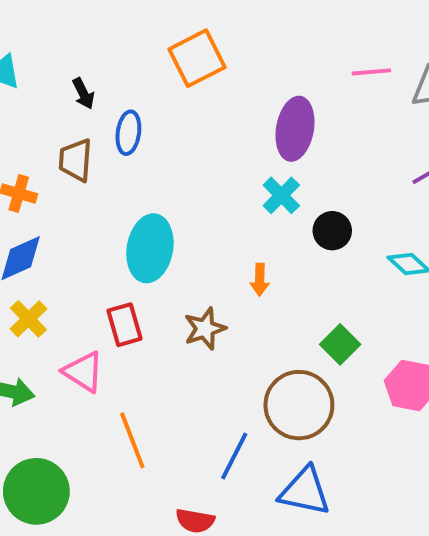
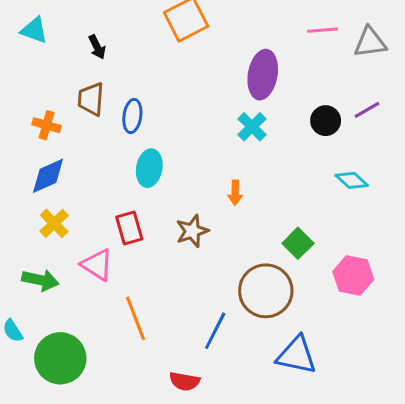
blue ellipse: (128, 133) -> (132, 116), moved
black circle: (332, 231) -> (326, 121), moved
cyan ellipse: (150, 248) -> (149, 168), size x0.7
blue triangle: (305, 491) -> (296, 355), moved

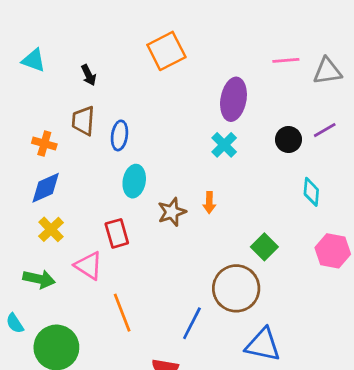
cyan diamond: (352, 180) -> (311, 192), turned 52
brown star: (192, 231) -> (172, 212), moved
pink hexagon: (353, 275) -> (333, 251), moved

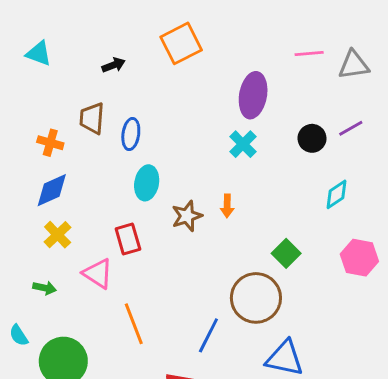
black arrow: (89, 75) -> (114, 65), moved, turned -85
cyan diamond: (311, 192) -> (336, 194), turned 52
green arrow: (39, 279) -> (45, 288), size x0.7

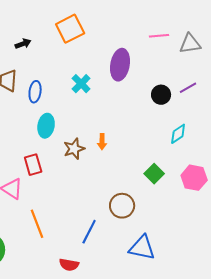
cyan cross: (243, 144) -> (81, 84), moved
green square: (286, 253) -> (154, 174), moved
brown circle: (256, 298) -> (122, 206), size x0.7

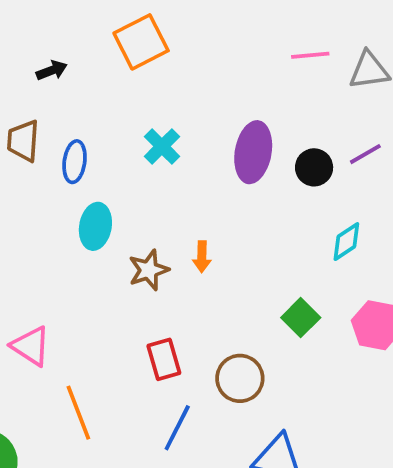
purple ellipse: (120, 65) -> (253, 152), moved
red rectangle: (33, 165) -> (164, 359), moved

